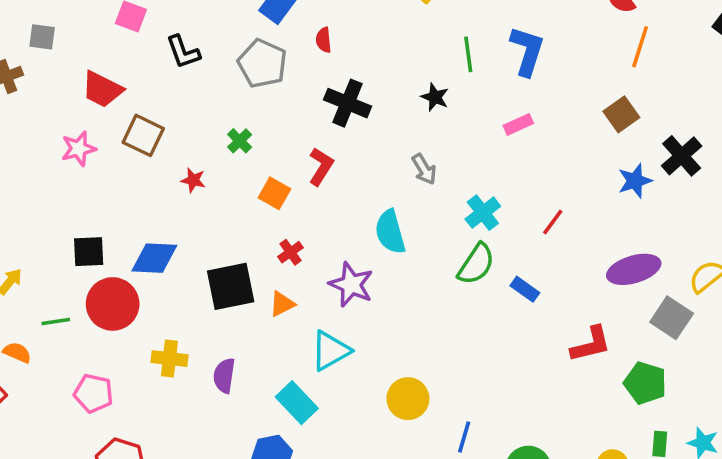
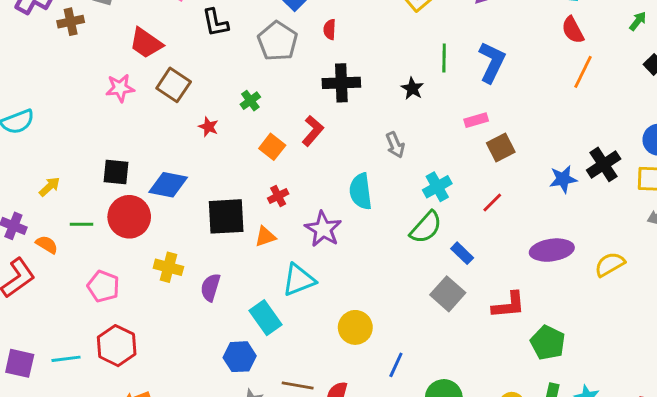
black cross: (348, 103) -> (341, 83), turned -33
brown square: (621, 114) -> (501, 147), moved
gray square: (672, 318) -> (448, 294), moved

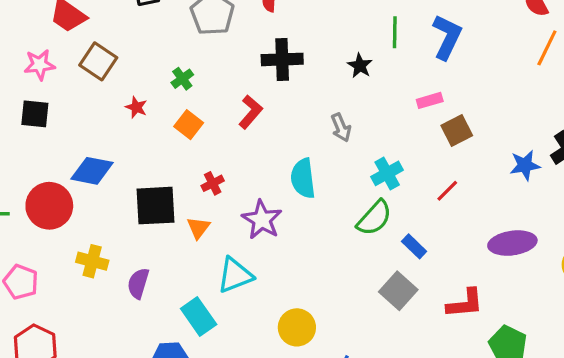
orange square: (272, 147) -> (189, 125), moved
black square: (116, 172) -> (35, 114), moved
orange triangle: (265, 237) -> (198, 228), turned -35

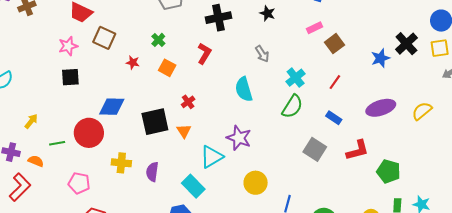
purple star: (262, 220) -> (239, 138), moved
blue rectangle: (414, 246) -> (334, 118), moved

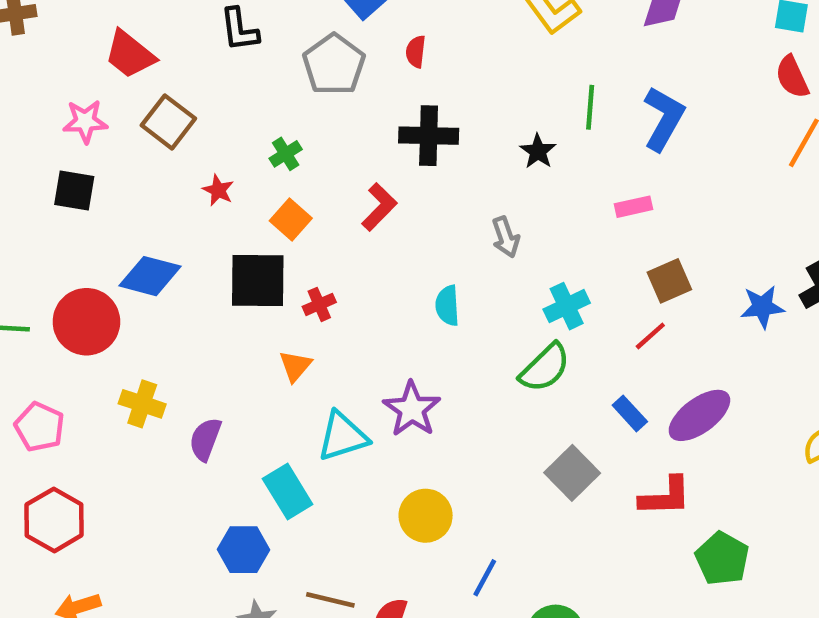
brown square: (334, 44) -> (669, 281), moved
cyan semicircle: (244, 89) -> (447, 306), size x0.7
purple ellipse: (381, 108) -> (699, 415), moved, turned -32
black square: (155, 122) -> (258, 280), moved

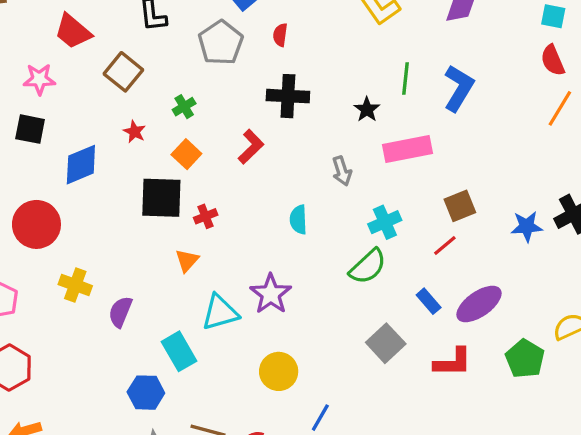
brown square: (168, 122) -> (123, 72), moved
pink rectangle: (633, 207) -> (408, 149), moved, size x1.8
blue diamond: (150, 276) -> (81, 165), moved, turned -39
green pentagon: (722, 559) -> (525, 359), moved

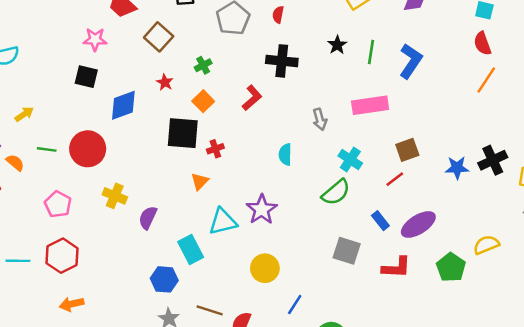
black star: (367, 109) -> (337, 45), moved
cyan cross: (385, 222) -> (350, 160), turned -35
gray square: (386, 343) -> (347, 251), turned -32

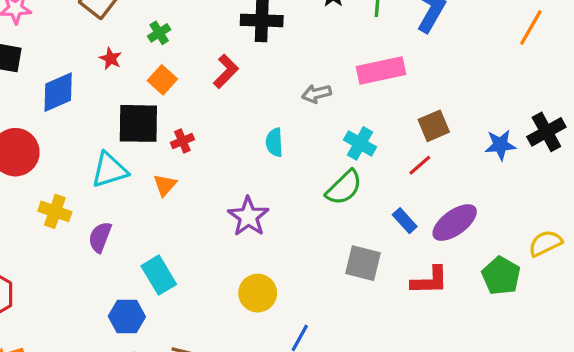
gray arrow: (320, 119) -> (316, 94), turned 95
cyan triangle: (223, 222) -> (109, 170), moved

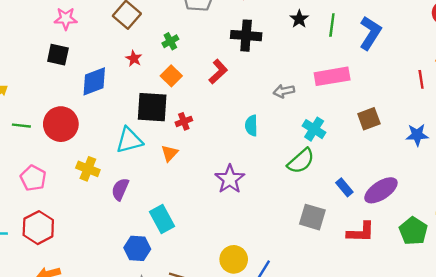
red line: (420, 165) -> (421, 79), moved, turned -60
yellow circle: (258, 293) -> (234, 259), moved

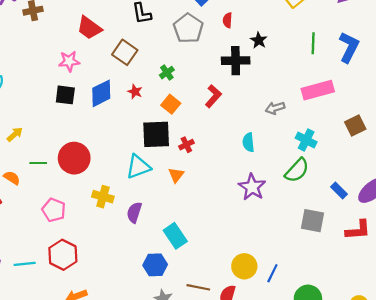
black star: (299, 19) -> (259, 40), moved
blue diamond: (94, 81) -> (101, 93), moved
purple star: (230, 179) -> (252, 187), moved

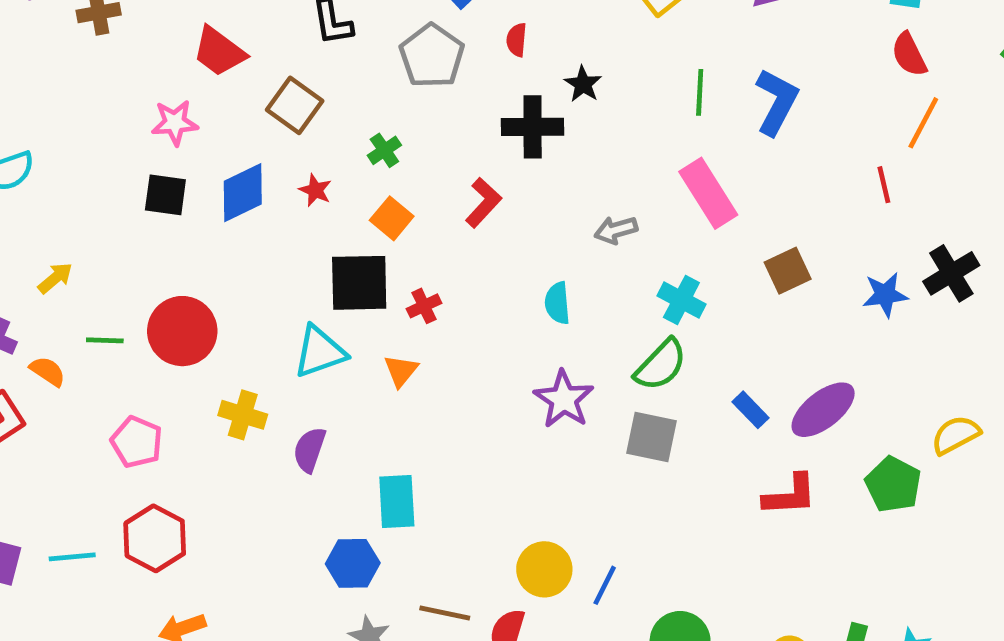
pink rectangle: (318, 90) -> (708, 193), turned 72
gray square: (312, 221) -> (651, 437), moved
cyan rectangle: (175, 236) -> (397, 502), turned 30

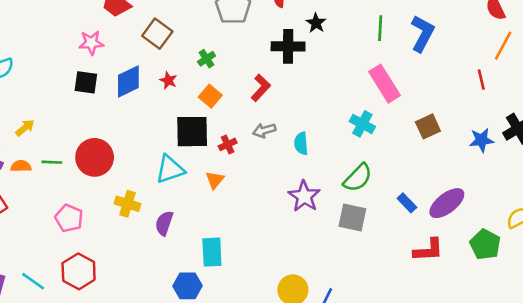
gray arrow: (616, 230) -> (264, 130), moved
cyan cross: (681, 300) -> (362, 124), moved
orange semicircle: (48, 371) -> (21, 166), moved, turned -36
cyan line: (72, 557) -> (33, 281), turned 40

